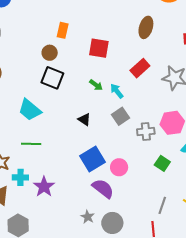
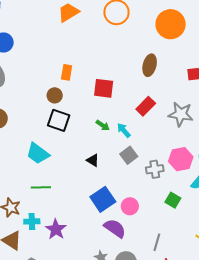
gray line: (162, 205) -> (157, 242), moved

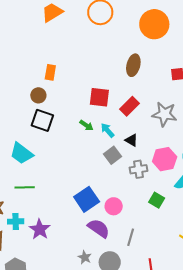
red square: (104, 88) -> (99, 97), moved
black triangle: (93, 160) -> (131, 140), moved
gray line: (157, 242) -> (131, 237), moved

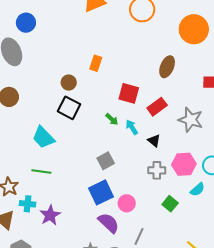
orange rectangle: (50, 72) -> (96, 63), moved
gray square: (113, 155) -> (106, 161), moved

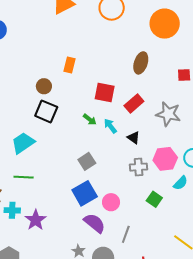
cyan trapezoid: (43, 137) -> (23, 143), turned 105

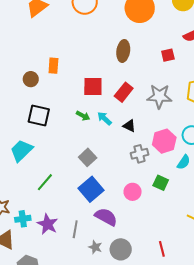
brown circle: (44, 86) -> (31, 79), moved
green line: (24, 177) -> (45, 182), moved, turned -42
pink circle: (111, 202) -> (133, 192), moved
gray line: (126, 234) -> (75, 229), moved

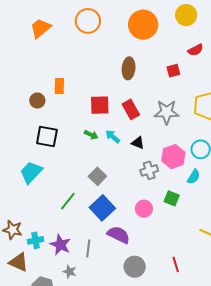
red rectangle: (124, 92) -> (131, 109), turned -66
green line: (45, 182) -> (68, 201), moved
gray star: (95, 247) -> (70, 272), moved

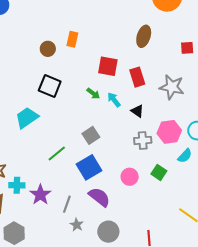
gray star: (70, 272) -> (77, 225), moved

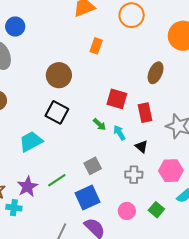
orange rectangle: (72, 39) -> (96, 46), moved
brown circle: (48, 49) -> (59, 75), size x1.6
gray cross: (143, 140) -> (134, 175), moved
purple star: (40, 195) -> (27, 187), moved

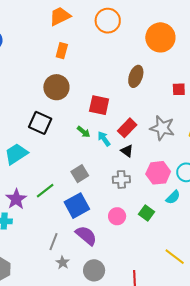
orange rectangle: (96, 46) -> (62, 51), moved
brown circle: (59, 75) -> (56, 87), moved
red rectangle: (145, 113) -> (127, 128), moved, turned 60

